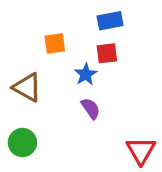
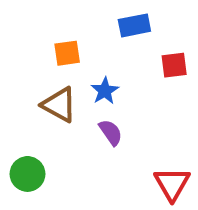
red square: (107, 53) -> (174, 65), moved
brown triangle: (27, 87) -> (59, 105), moved

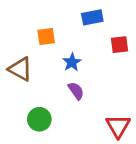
brown triangle: (59, 105) -> (20, 69), moved
green circle: (28, 174) -> (39, 119), moved

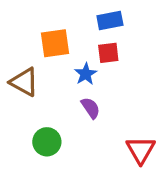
orange square: (46, 36) -> (55, 43), size x1.4
red square: (119, 45) -> (108, 53), moved

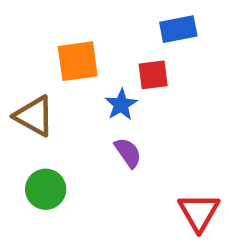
blue rectangle: (110, 21) -> (178, 29), moved
green circle: (47, 142) -> (46, 189), moved

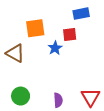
purple semicircle: (128, 153) -> (58, 100), moved, turned 32
green circle: (46, 189) -> (21, 96), moved

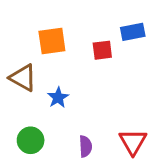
blue rectangle: (81, 14) -> (133, 32), moved
blue star: (55, 48) -> (58, 98), moved

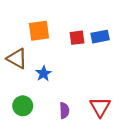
blue rectangle: (133, 32) -> (100, 37), moved

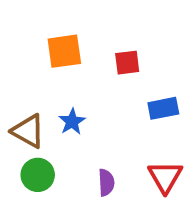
blue rectangle: (100, 37) -> (163, 108), moved
brown triangle: (17, 58) -> (28, 131), moved

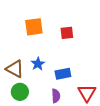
blue rectangle: (163, 108) -> (63, 74), moved

